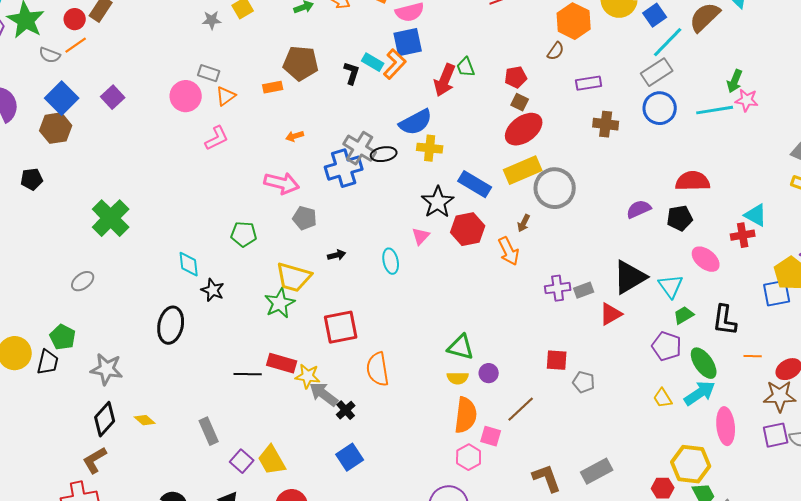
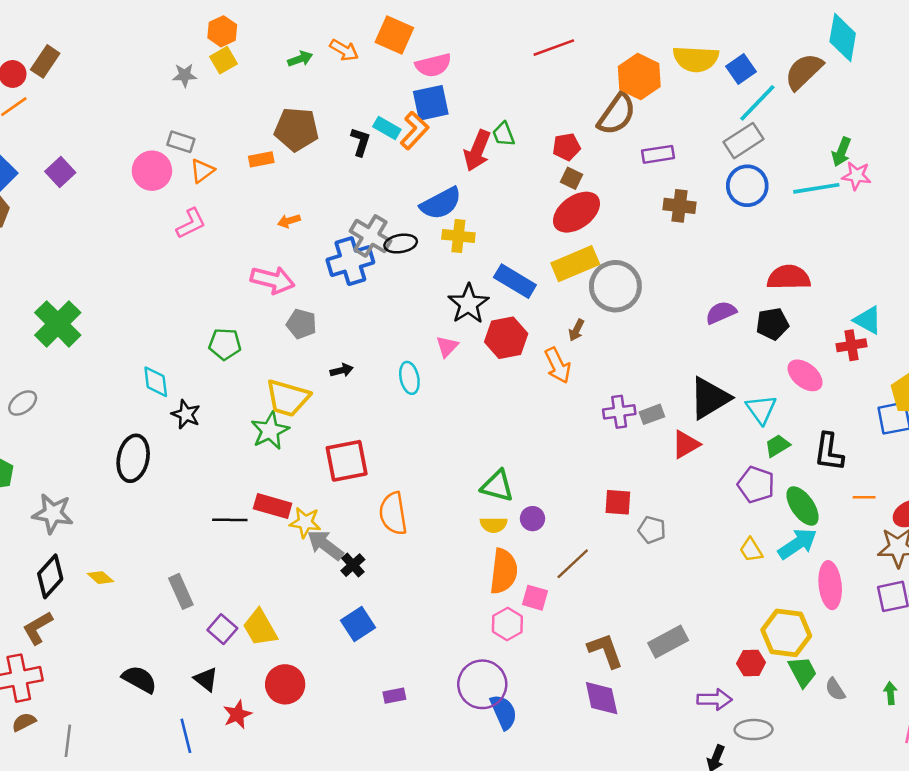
brown semicircle: (556, 51) -> (617, 114), size x1.8

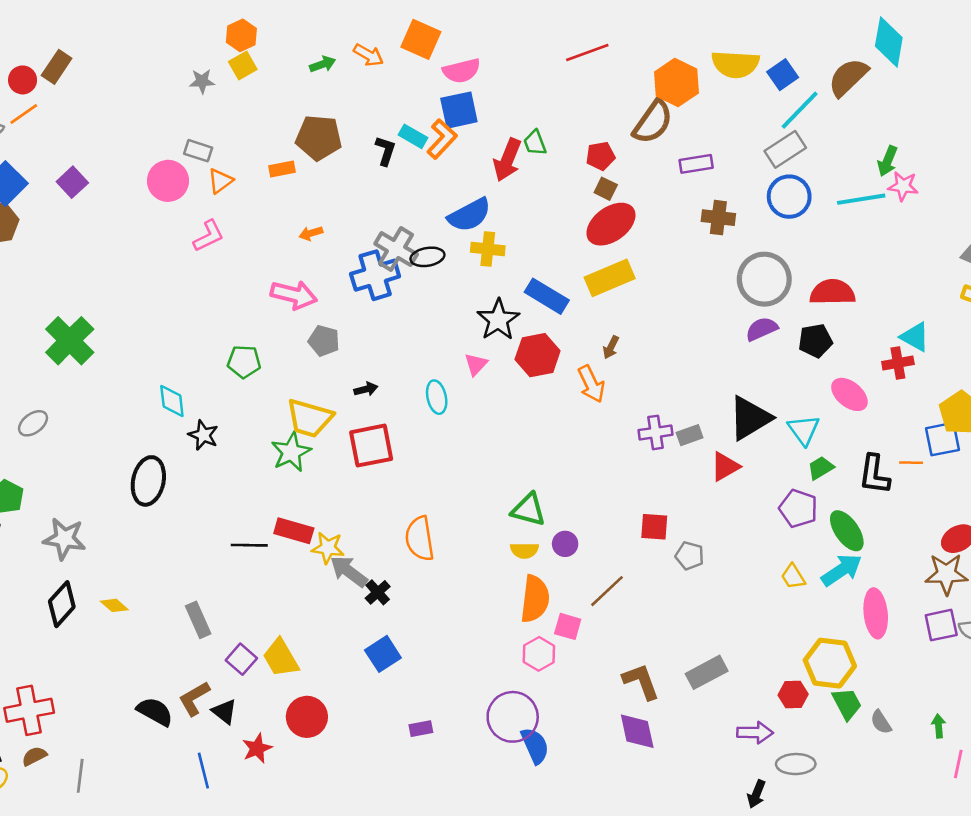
gray circle: (615, 286) -> (764, 279), moved
red square: (347, 461) -> (371, 446), moved
orange line: (864, 497) -> (911, 463), moved
brown L-shape: (38, 628) -> (194, 698), moved

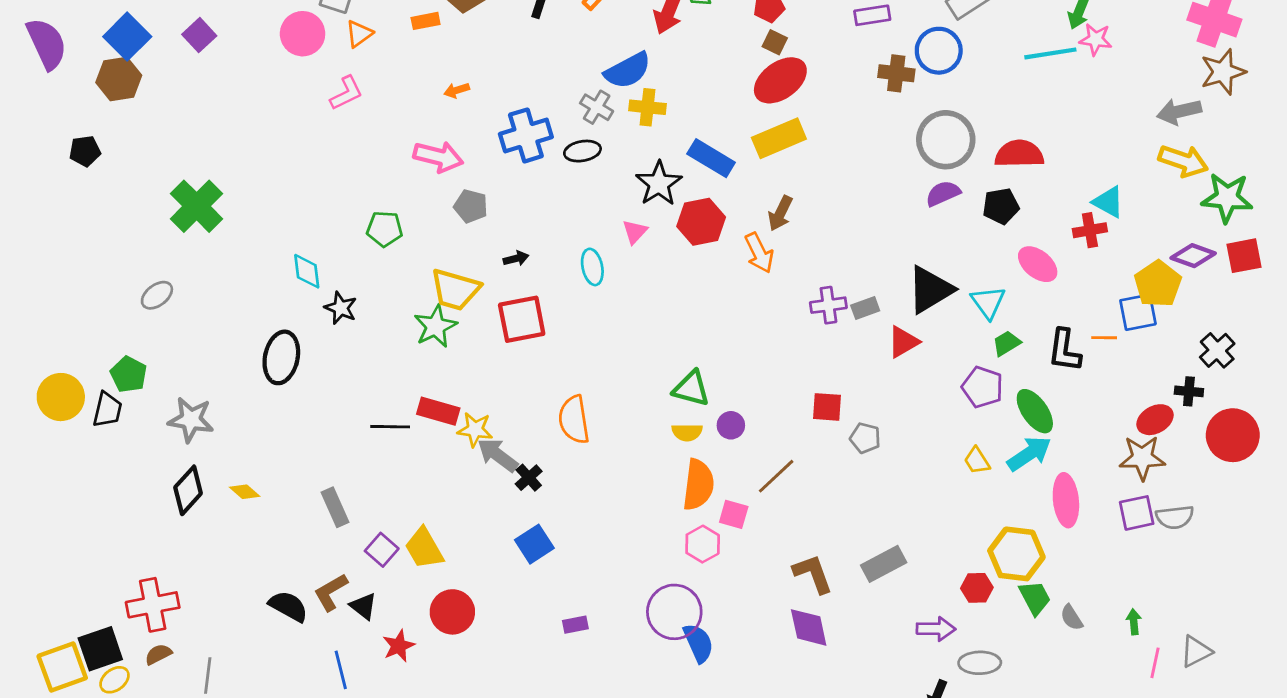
blue circle: (789, 197) -> (939, 51), moved
gray cross: (396, 249) -> (597, 107), moved, size x0.7
black ellipse: (427, 257) -> (582, 151), moved
brown arrow: (611, 347) -> (780, 213), size x1.4

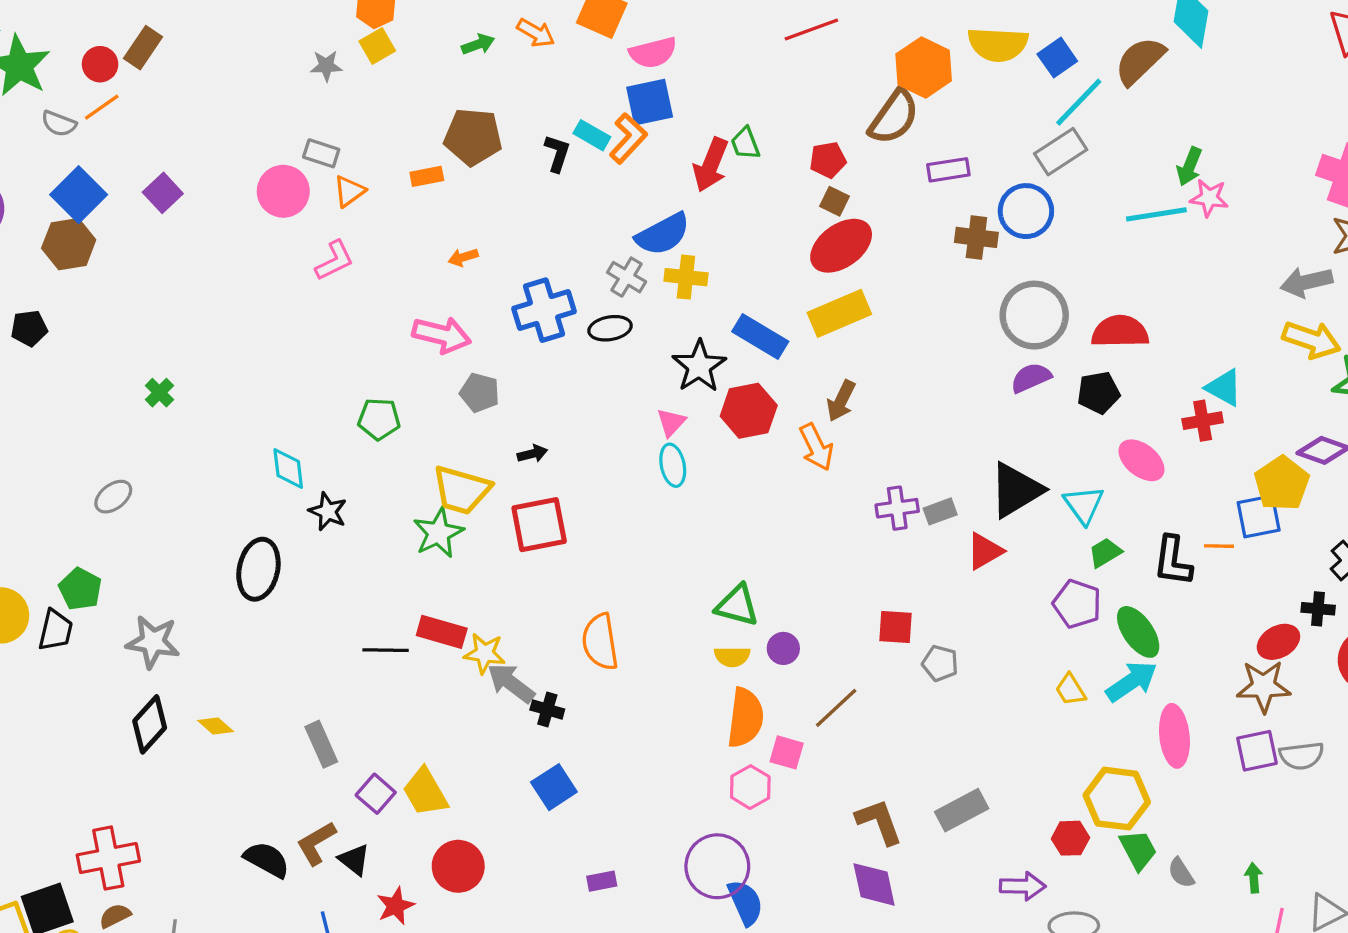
green cross: (197, 206) -> (159, 393), size x0.5
cyan ellipse: (592, 267) -> (673, 465), moved
black cross: (529, 478) -> (547, 709), turned -32

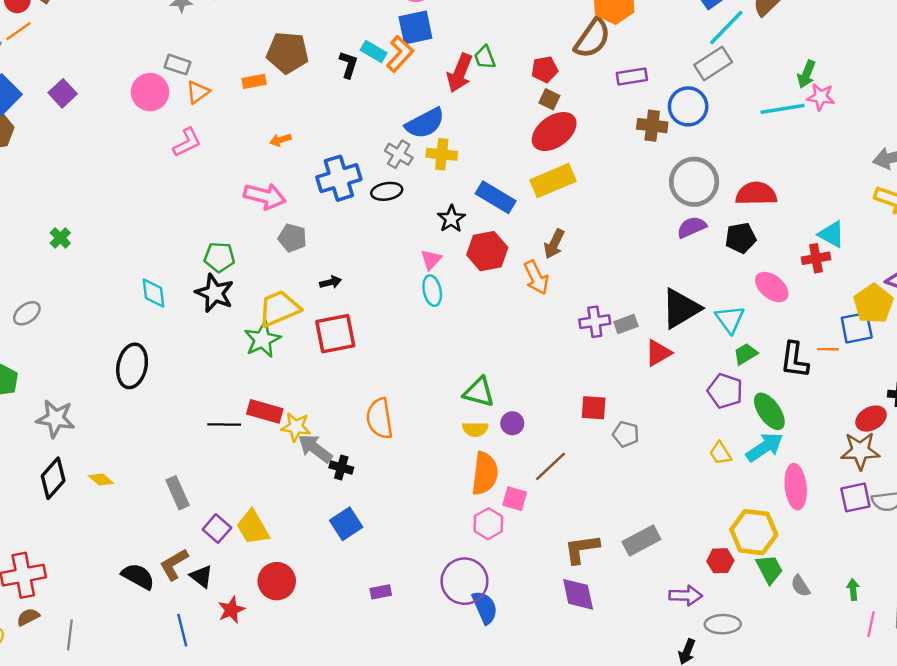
black star: (699, 366) -> (451, 219), size x0.7
yellow trapezoid: (461, 490) -> (279, 309), turned 141
black star: (328, 511) -> (215, 293), moved, size x1.4
brown L-shape: (879, 822) -> (582, 549), turned -78

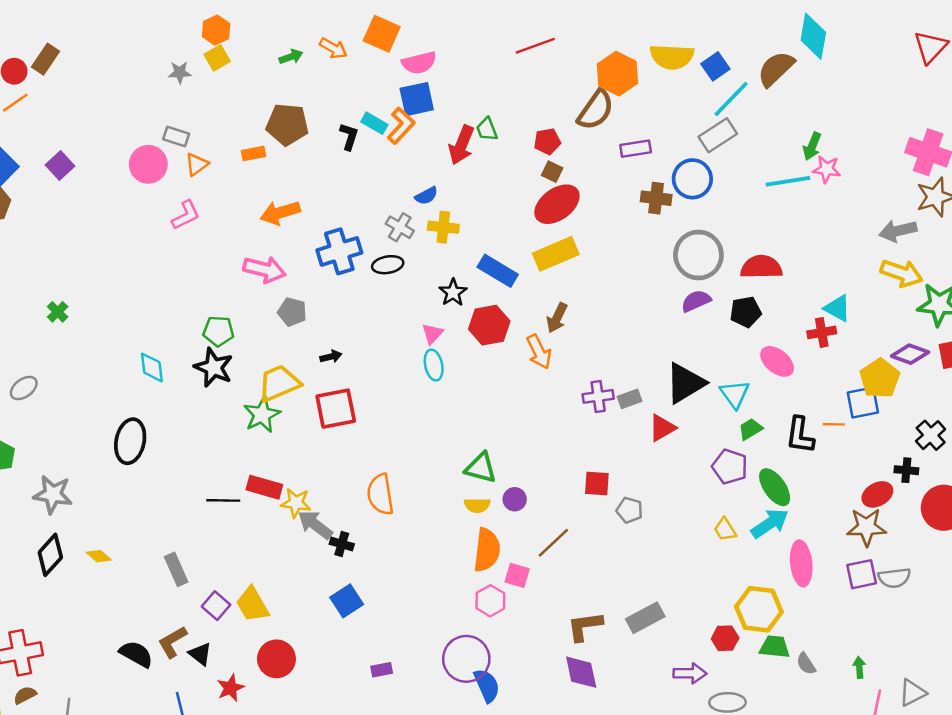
blue semicircle: (425, 123) -> (426, 196), size x0.6
orange arrow: (280, 140) -> (280, 213), size x1.8
green trapezoid: (769, 569) -> (775, 647), turned -56

